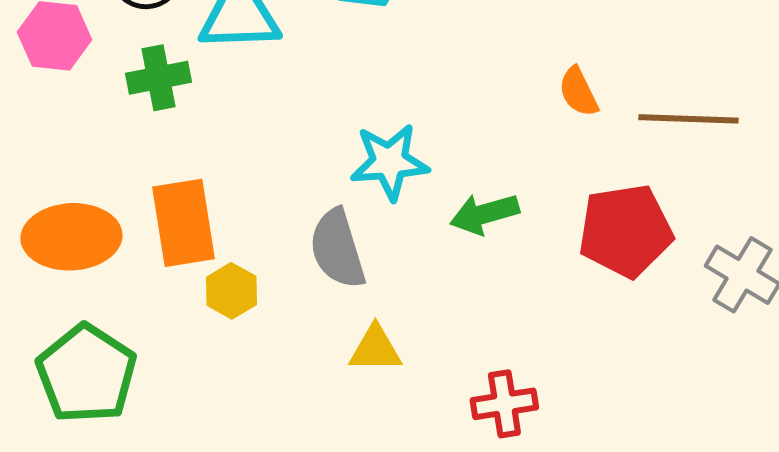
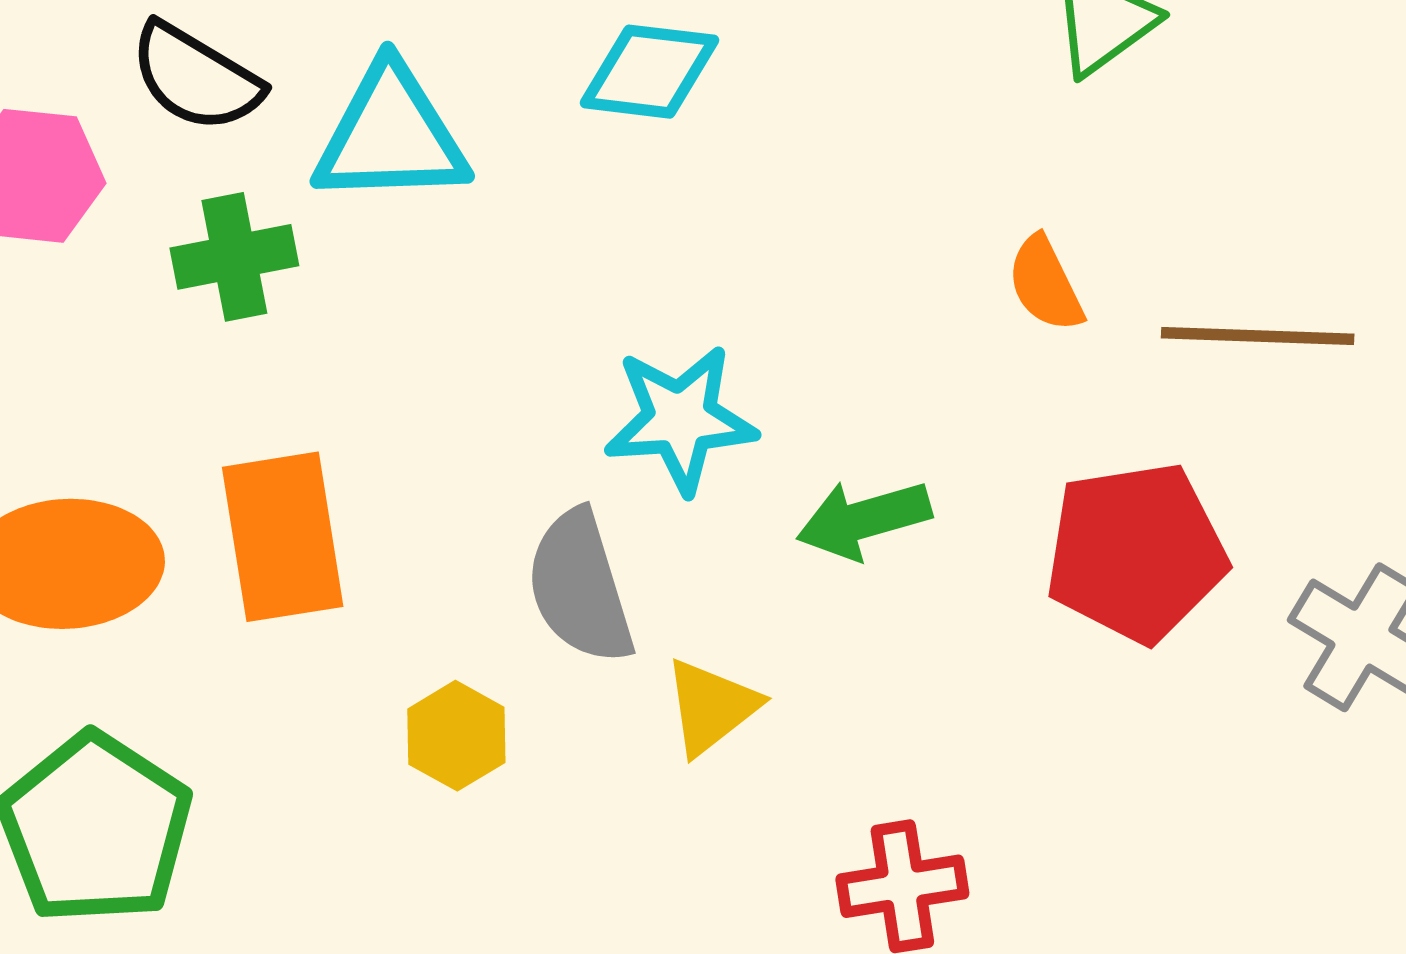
yellow hexagon: (231, 291) -> (456, 736), moved
yellow triangle: (375, 349) -> (711, 707), moved, turned -38

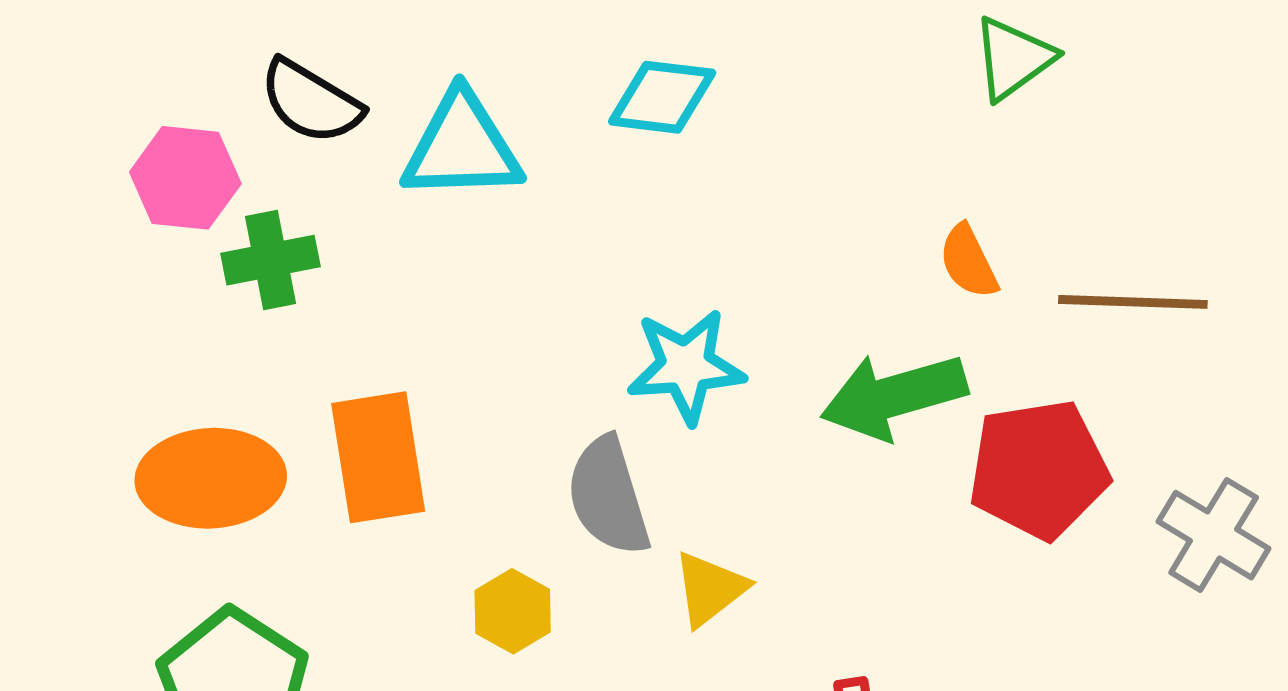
green cross: (234, 257) -> (271, 260), moved
green arrow: (864, 519) -> (894, 396), moved, size x1.4

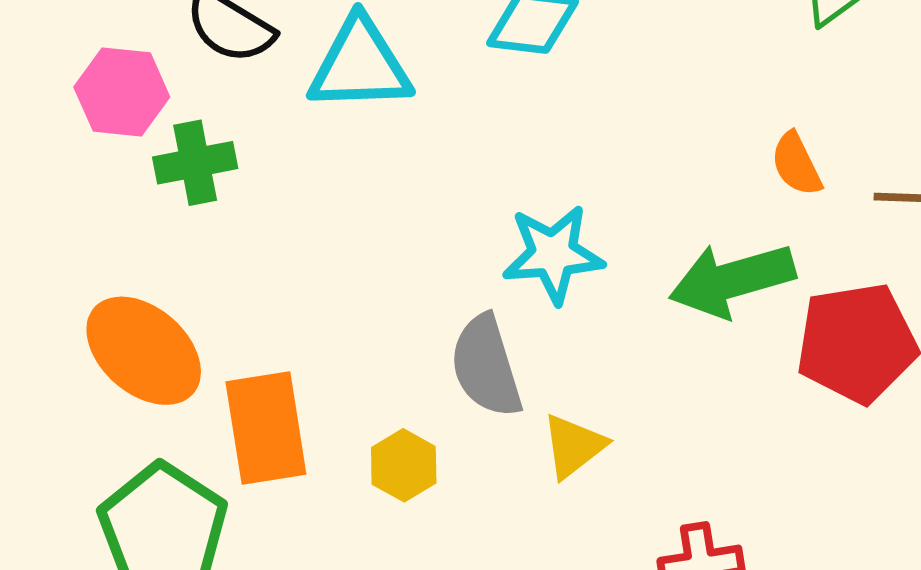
orange rectangle: (378, 457) -> (266, 428), moved
orange ellipse: (211, 478) -> (144, 351), turned 44

